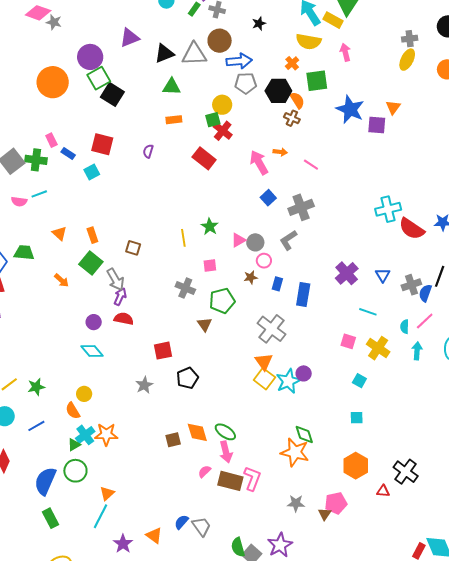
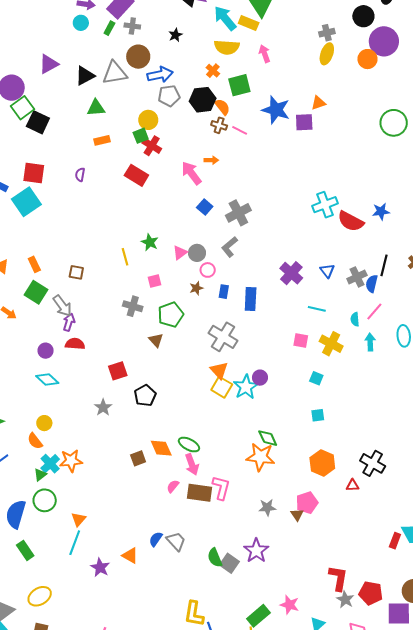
orange triangle: (393, 107) -> (318, 103), turned 42
pink line: (311, 165) -> (240, 130), moved
cyan square: (92, 172) -> (26, 202), size x1.8

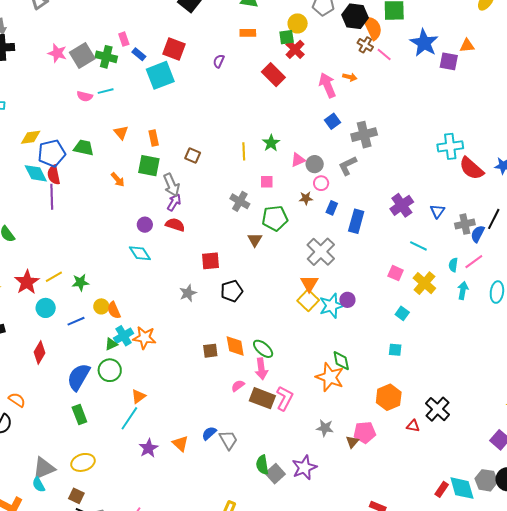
orange semicircle: (222, 107) -> (373, 28), size x1.4
green square: (36, 292) -> (149, 166), turned -35
yellow circle: (44, 423) -> (101, 306), moved

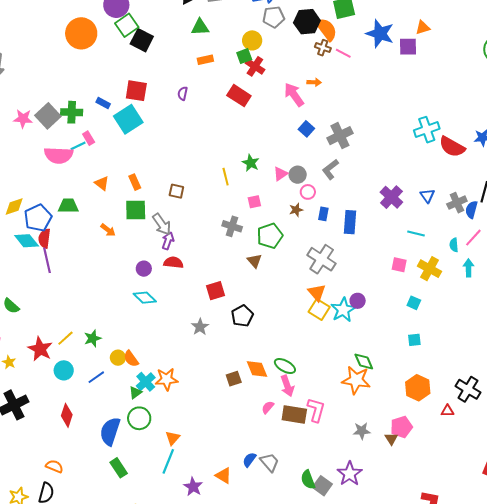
pink rectangle: (124, 39) -> (89, 138), moved
pink semicircle: (85, 96) -> (59, 155), size x1.8
red semicircle: (54, 175) -> (44, 238), turned 30

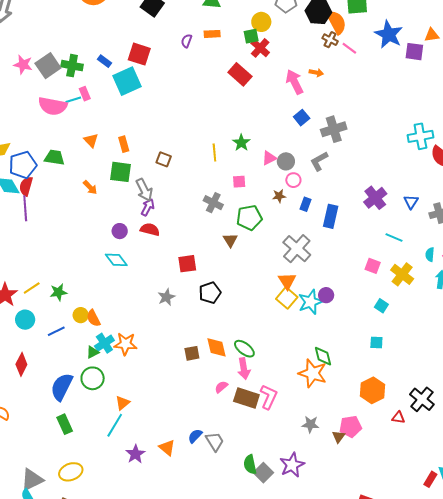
purple semicircle: (183, 93) -> (186, 41), moved

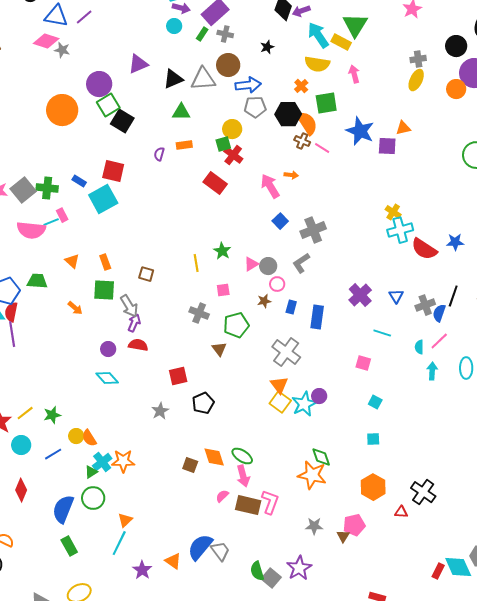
yellow cross: (402, 274) -> (393, 212), moved, size x0.7
brown square: (192, 353) -> (190, 465), turned 35
blue semicircle: (195, 436) -> (200, 547), size x1.8

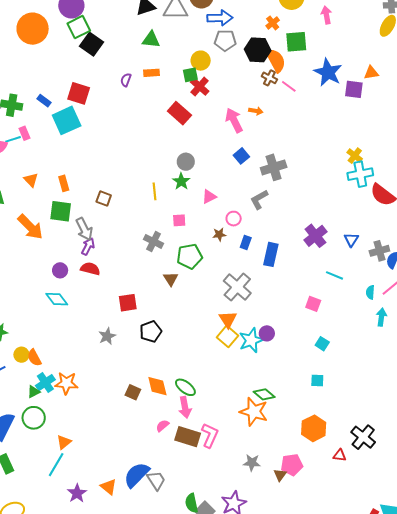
gray circle: (268, 266) -> (186, 162), moved
orange arrow: (75, 308) -> (30, 227), size x1.8
green diamond: (321, 457) -> (264, 394), turned -35

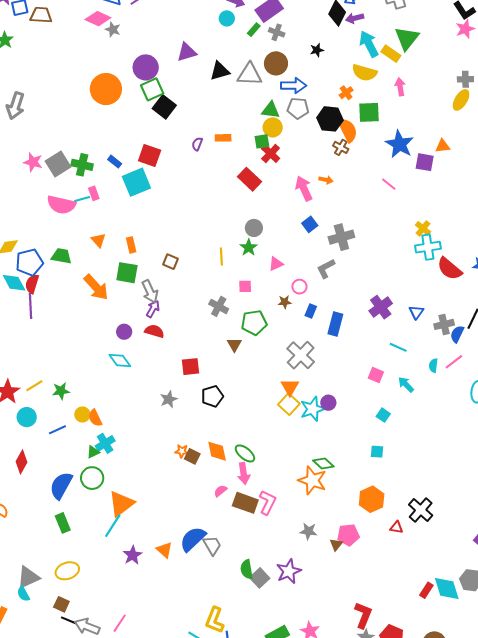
green triangle: (151, 40) -> (271, 110), moved
pink line: (289, 86) -> (389, 184), moved
cyan arrow: (381, 317) -> (406, 384), moved, turned -54
orange star: (66, 383) -> (182, 451), moved, size x0.6
orange triangle: (64, 442) -> (121, 504), size x1.8

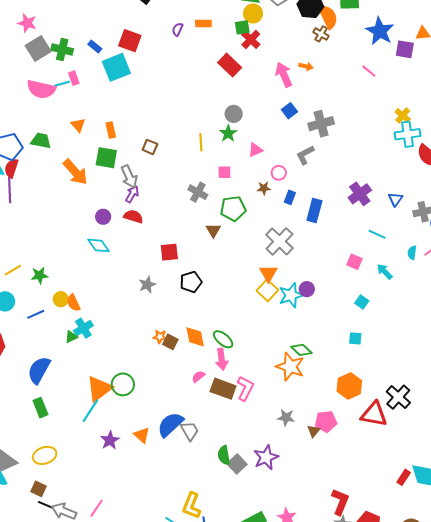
pink star: (33, 162) -> (27, 23), moved
green circle: (92, 478) -> (123, 384), moved
red triangle: (396, 527) -> (374, 414), size x2.0

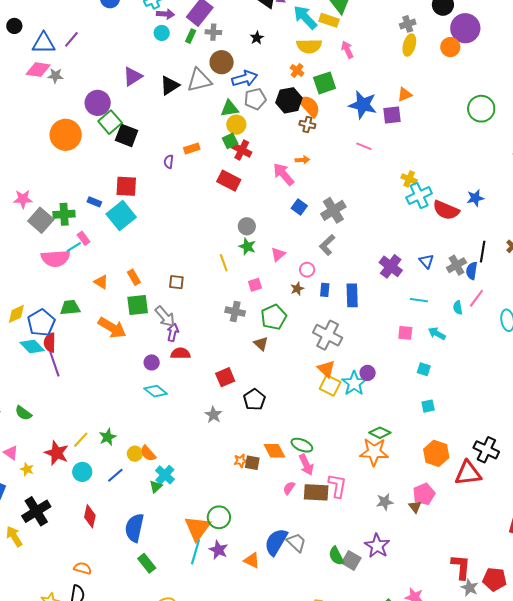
purple star: (110, 440) -> (218, 550), moved

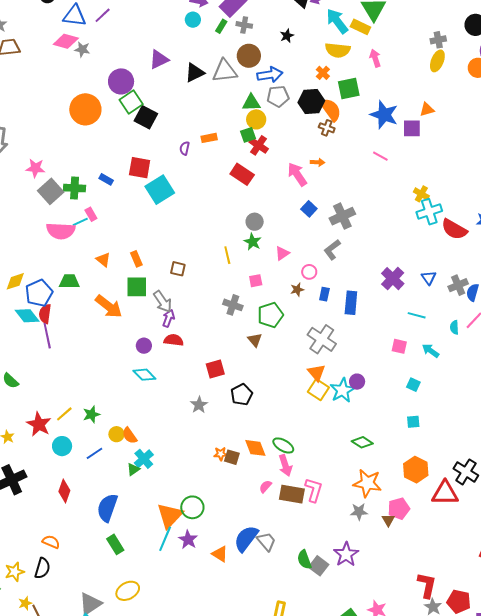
cyan square: (121, 216) -> (160, 190), moved
orange star: (374, 452) -> (367, 483), moved

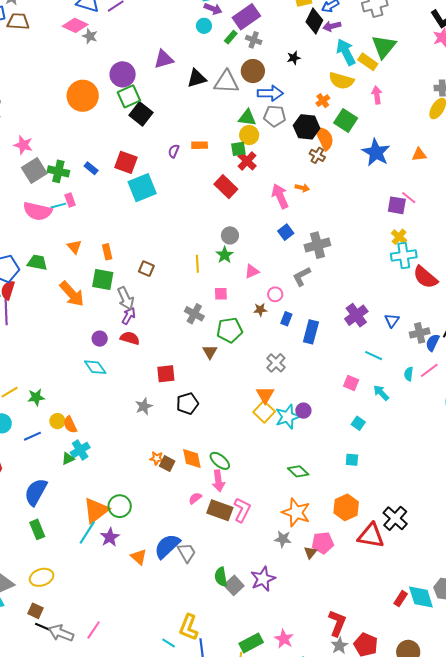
green square: (349, 89) -> (346, 121), turned 35
purple square: (412, 128) -> (397, 205), moved
pink line: (380, 156) -> (409, 198), moved
gray cross: (322, 339) -> (276, 363), size x0.7

